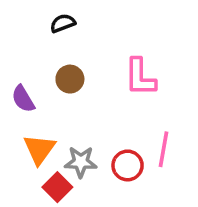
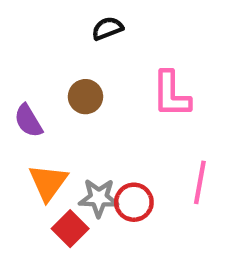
black semicircle: (63, 23) -> (107, 28), moved
red circle: (128, 165) -> (134, 202), moved

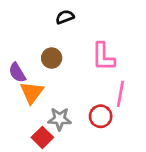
orange triangle: (48, 182) -> (32, 92), moved
pink line: (200, 182) -> (120, 94), moved
red circle: (134, 202) -> (101, 116), moved

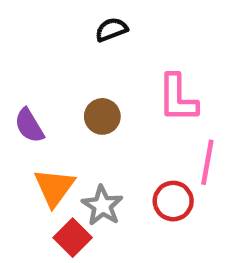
brown circle: (52, 58) -> (102, 116), moved
orange triangle: (32, 92) -> (54, 187), moved
gray star: (60, 119) -> (102, 206), turned 30

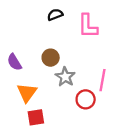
pink L-shape: (178, 98) -> (88, 26), moved
gray star: (102, 206) -> (65, 77), moved
red square: (73, 238) -> (36, 117), turned 36

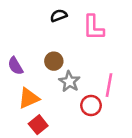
orange triangle: (27, 93) -> (29, 98), turned 30
red square: (36, 117) -> (38, 125), turned -30

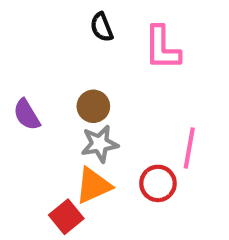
black semicircle: (59, 16) -> (102, 27), turned -91
gray star: (69, 81) -> (100, 144), moved, turned 30
orange triangle: (29, 98) -> (93, 185), moved

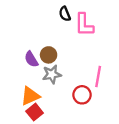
black semicircle: (102, 27) -> (65, 14), moved
purple semicircle: (27, 115) -> (31, 59), moved
orange triangle: (93, 185) -> (30, 96), moved

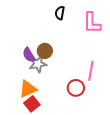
black semicircle: (65, 14) -> (60, 13), turned 32
pink L-shape: (84, 25) -> (92, 23), moved
gray star: (52, 74) -> (38, 64), moved

